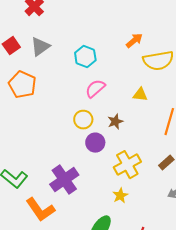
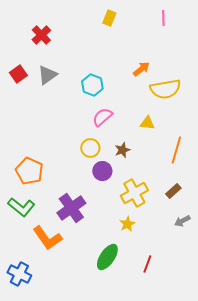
orange pentagon: (22, 85) -> (29, 171), moved

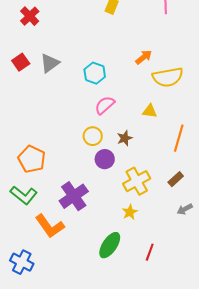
red cross: (41, 35) -> (30, 16), moved

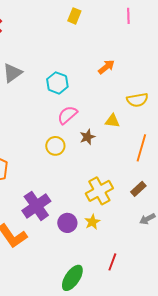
yellow semicircle: (168, 77) -> (137, 100), moved, size x0.7
brown star: (125, 138) -> (87, 137), moved
purple circle: (105, 159) -> (67, 223), moved
green ellipse: (110, 245) -> (72, 278), moved

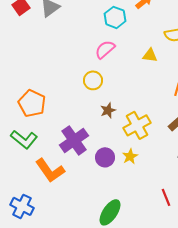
cyan hexagon: (57, 83) -> (115, 17), moved
brown star: (87, 137) -> (108, 110), moved
red line: (112, 262) -> (166, 197), moved, turned -42

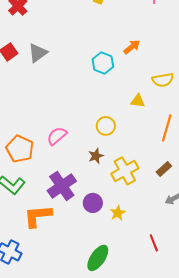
pink semicircle: (105, 49) -> (57, 136), moved
yellow circle: (93, 80) -> (106, 126), moved
yellow star: (130, 156) -> (118, 213), moved
orange L-shape: (50, 170) -> (38, 216), turned 120

